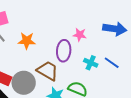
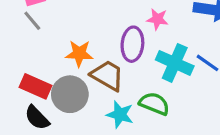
orange star: (27, 41) -> (79, 54), moved
cyan cross: (91, 63) -> (175, 63), size x1.6

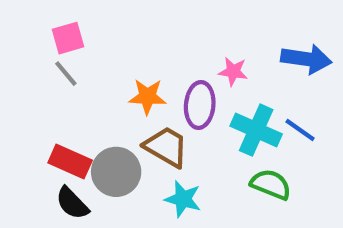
orange star: (79, 54) -> (147, 97), moved
green semicircle: (154, 104) -> (271, 184), moved

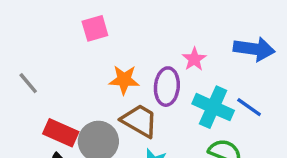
pink square: (68, 38) -> (95, 28), moved
pink star: (233, 71) -> (194, 59), turned 30
gray line: (66, 74) -> (28, 83), moved

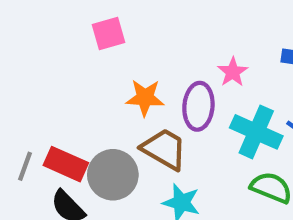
gray line: (28, 83) -> (25, 166), moved, turned 60

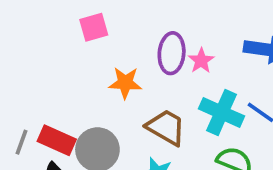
purple ellipse: (198, 106) -> (172, 53), moved
brown trapezoid: (164, 149) -> (166, 127), moved

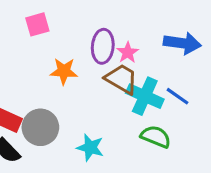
brown trapezoid: (166, 127) -> (121, 79), moved

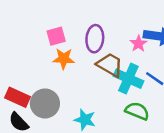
pink square: (37, 24) -> (56, 36), moved
pink star: (128, 53) -> (138, 44), moved

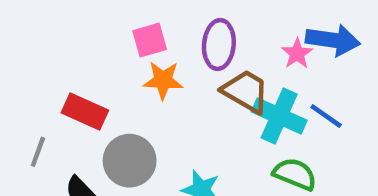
red rectangle: (18, 97) -> (85, 112), moved

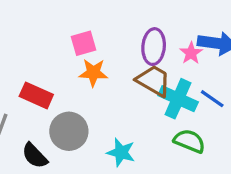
purple ellipse: (219, 45) -> (154, 47), moved

